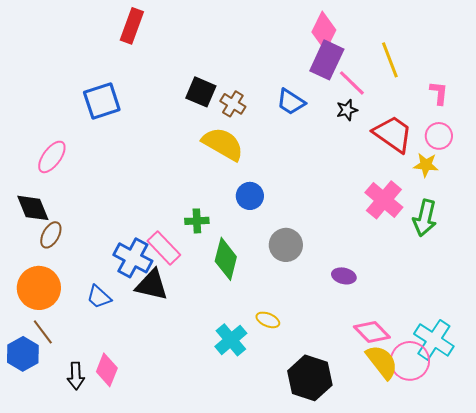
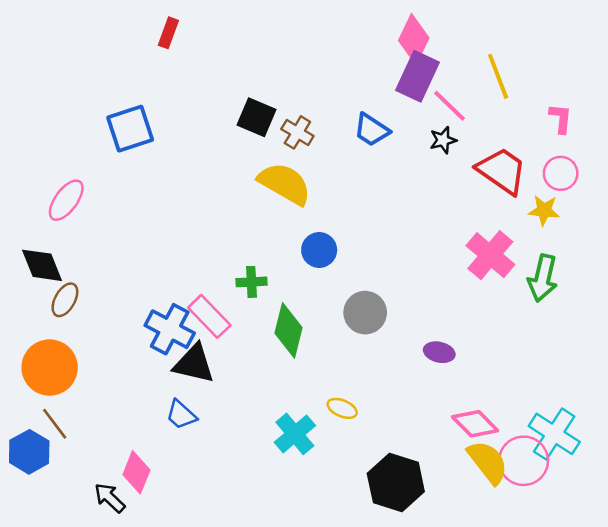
red rectangle: (132, 26) -> (168, 33), size x0.7
blue trapezoid: (99, 297) -> (181, 415), moved
black arrow: (76, 376) -> (110, 498), moved, turned 136

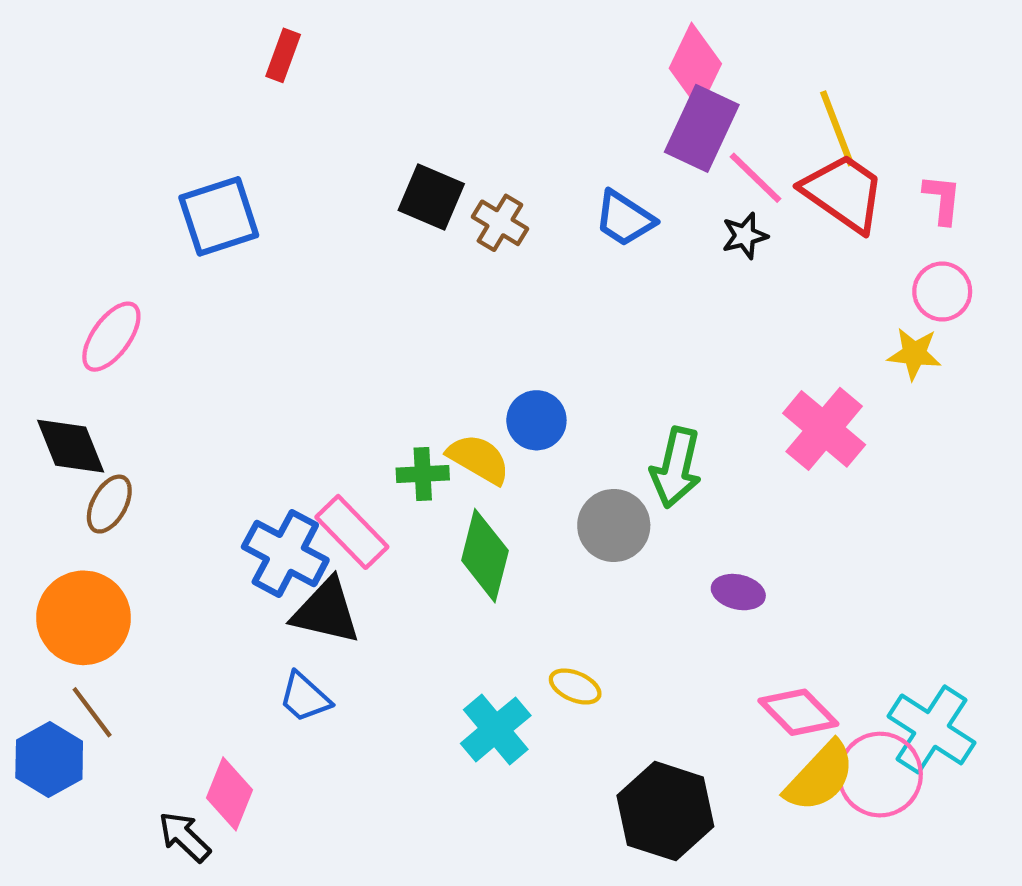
red trapezoid: (502, 171) -> (843, 193), moved
yellow semicircle: (285, 184) -> (479, 459), moved, size x0.7
green arrow: (543, 278) -> (676, 468), moved
yellow semicircle: (488, 462) -> (820, 777), turned 81

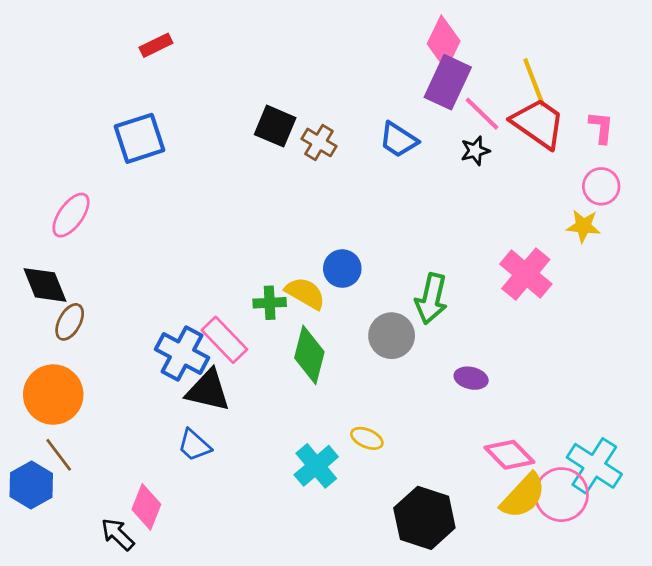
red rectangle: (283, 55) -> (156, 45), moved, turned 44

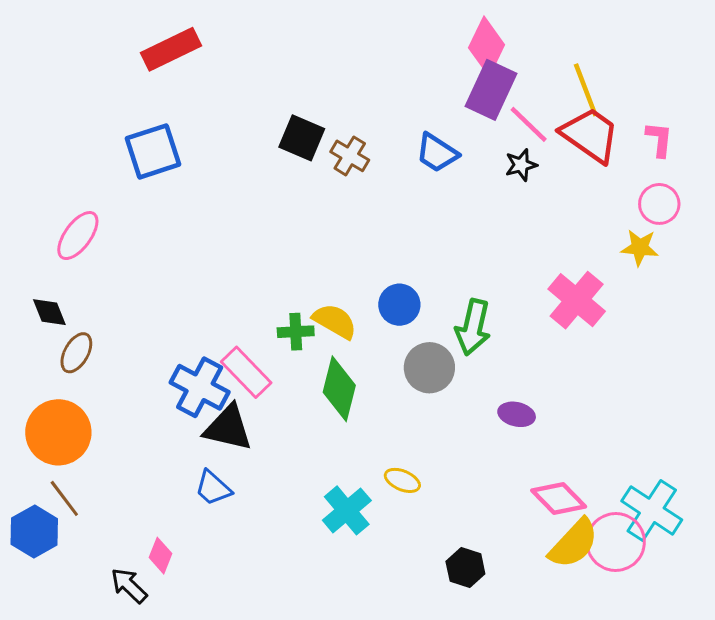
red rectangle: (156, 45) -> (171, 49), size x1.6
blue circle: (342, 269) -> (399, 305), moved
black diamond: (45, 285) -> (49, 312), size x0.7
pink diamond: (146, 507) -> (161, 556), size x0.7
black hexagon: (424, 518) -> (465, 568), size x0.6

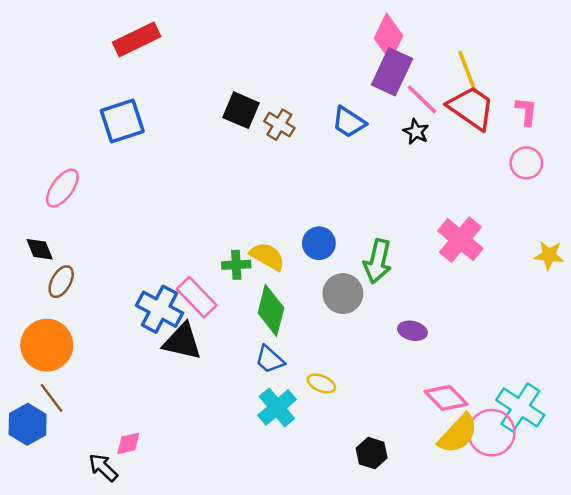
black star: (521, 165) -> (416, 132), turned -30
yellow star: (640, 248) -> (549, 255), moved
blue trapezoid: (213, 488) -> (270, 360), moved
pink diamond: (161, 556) -> (128, 443), turned 56

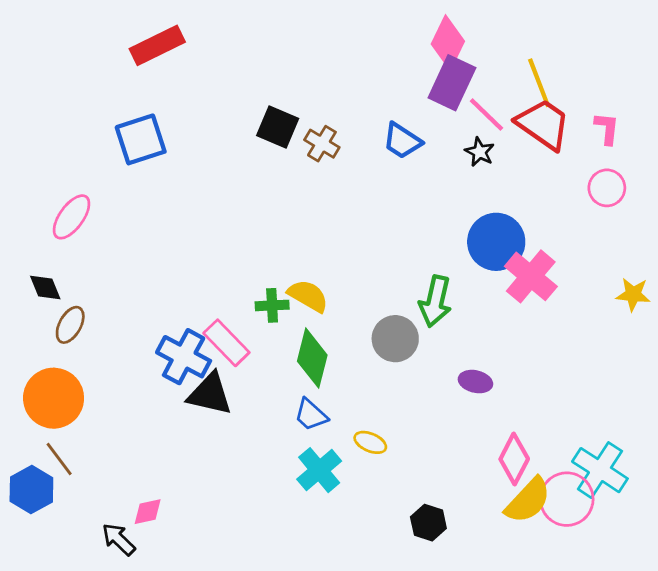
blue circle: (319, 243) -> (496, 242), moved, size x1.5
pink diamond: (446, 398) -> (514, 459), turned 72

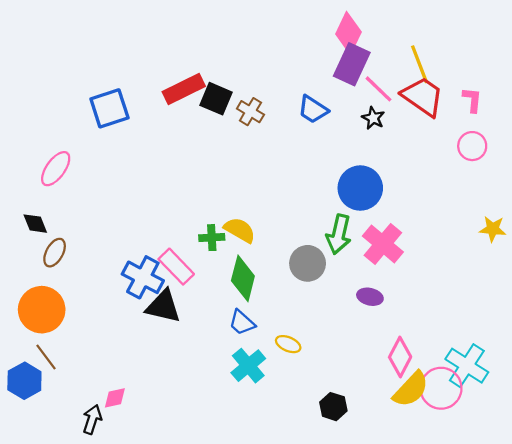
red rectangle: (157, 45) -> (184, 89), moved
blue circle: (496, 242) -> (360, 188), moved
pink cross: (531, 276) -> (383, 244), moved
black arrow: (119, 539) -> (92, 419), turned 64

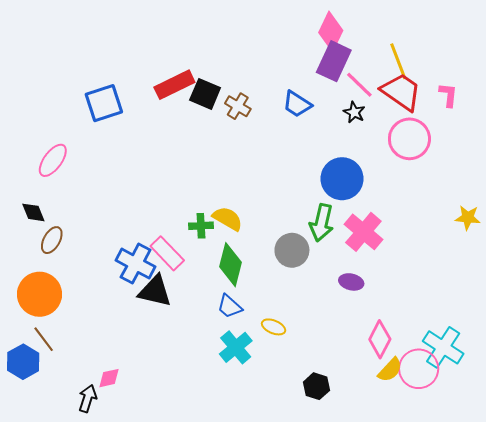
pink circle: (472, 146) -> (409, 139), moved, size x1.5
yellow semicircle: (411, 389) -> (390, 370), size x0.7

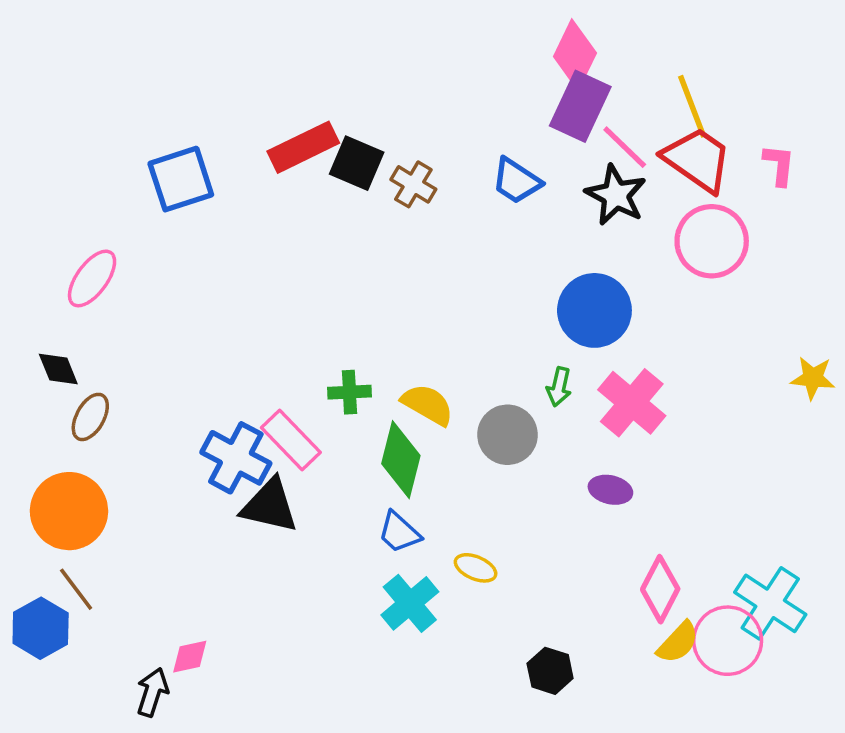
black star: (354, 112) -> (616, 195), size x1.6
yellow semicircle: (228, 219) -> (428, 405), moved
green arrow: (322, 223) -> (559, 387), size x0.6

